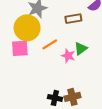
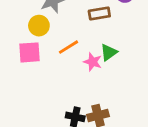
yellow circle: (27, 28) -> (39, 26), size x0.6

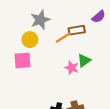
orange line: (68, 47) -> (63, 37), moved

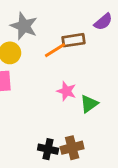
gray star: (40, 20) -> (24, 26), turned -30
green triangle: (84, 60) -> (89, 104), moved

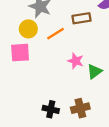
orange line: (55, 50) -> (55, 34), moved
black cross: (48, 149) -> (51, 109), moved

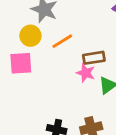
brown rectangle: (81, 18) -> (94, 58), moved

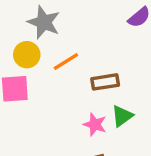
pink star: (86, 73) -> (95, 124), moved

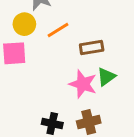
pink star: (95, 124) -> (83, 84), size x1.4

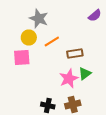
pink star: (83, 84) -> (69, 78), turned 30

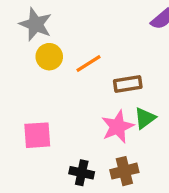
gray star: (39, 18) -> (36, 24), moved
pink square: (22, 58) -> (37, 135), moved

